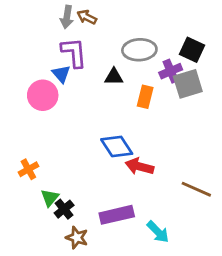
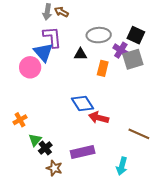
purple cross: (171, 71) -> (121, 50), turned -35
blue triangle: (61, 74) -> (43, 52), size x1.5
cyan arrow: (158, 232) -> (122, 166), moved, turned 60

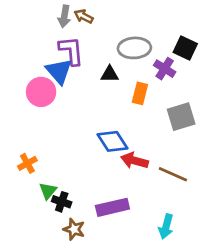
gray square: (133, 59) -> (181, 117), moved
brown line: (139, 134) -> (173, 174), moved
black cross: (45, 148) -> (62, 202), turned -32

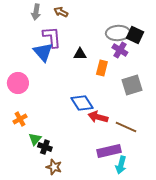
gray arrow: (64, 16) -> (36, 12), moved
gray ellipse: (134, 48) -> (118, 33), moved
pink circle: (41, 92) -> (18, 83), moved
purple rectangle: (112, 207) -> (109, 151), moved

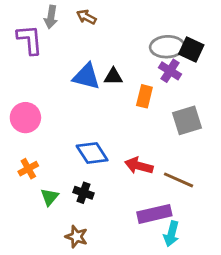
purple L-shape: (52, 37) -> (30, 40), moved
blue triangle: (43, 52) -> (86, 76), moved, turned -35
blue diamond: (82, 103) -> (92, 153), moved
black cross: (45, 147) -> (84, 193), moved

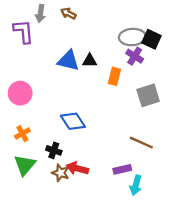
red arrow: (139, 166) -> (77, 168), moved
black cross: (84, 193) -> (54, 150), moved
green triangle: (50, 197) -> (25, 165), moved, size x1.5
purple rectangle: (154, 214) -> (122, 169), size x0.7
brown star: (76, 237) -> (61, 173), moved

